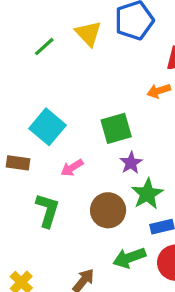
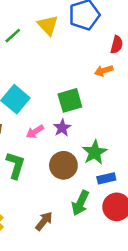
purple star: (131, 163) -> (62, 128), moved
green arrow: (129, 258) -> (80, 203), turned -45

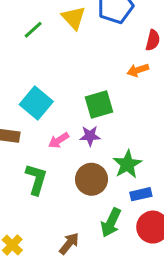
purple star: (62, 128) -> (90, 136), turned 30

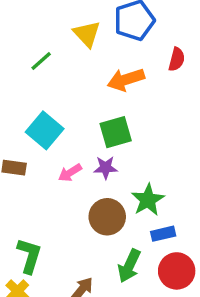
green line: (33, 30) -> (41, 61), moved
orange arrow: (138, 70) -> (126, 80), moved, size x1.5
green L-shape: (36, 179) -> (29, 256), moved

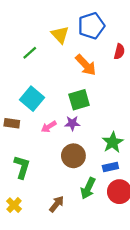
orange arrow: (126, 80) -> (86, 65), turned -115
green star: (148, 200) -> (113, 142), moved
green L-shape: (29, 256) -> (22, 167), moved

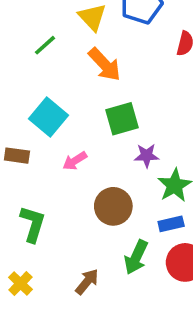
orange arrow: (86, 65) -> (105, 64), moved
purple star: (72, 123) -> (147, 156), moved

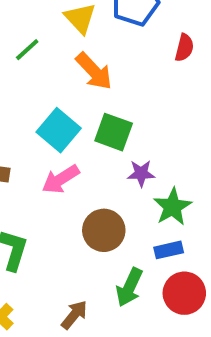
cyan square: (48, 117) -> (59, 130), moved
green square: (122, 119) -> (114, 132), turned 36
pink arrow: (75, 161) -> (61, 179), size x1.4

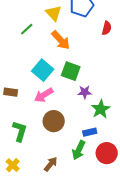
brown circle: (104, 230) -> (54, 121), moved
blue rectangle: (169, 250) -> (90, 132), moved

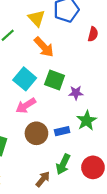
purple star: (85, 92) -> (76, 93), moved
blue rectangle: (90, 132) -> (62, 131), moved
brown arrow: (51, 164) -> (43, 179), moved

